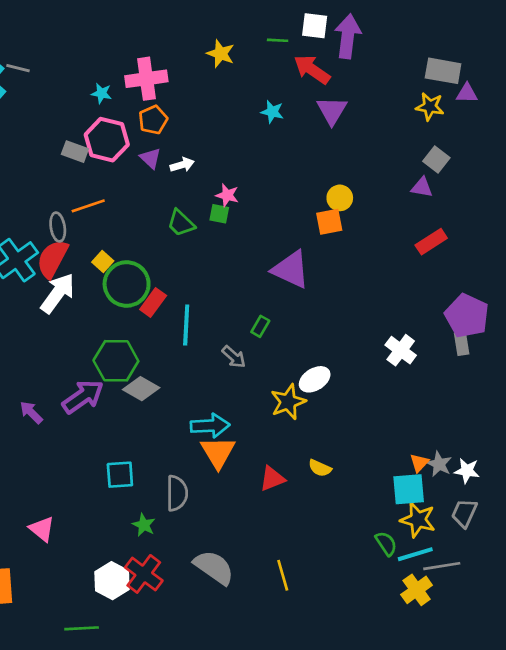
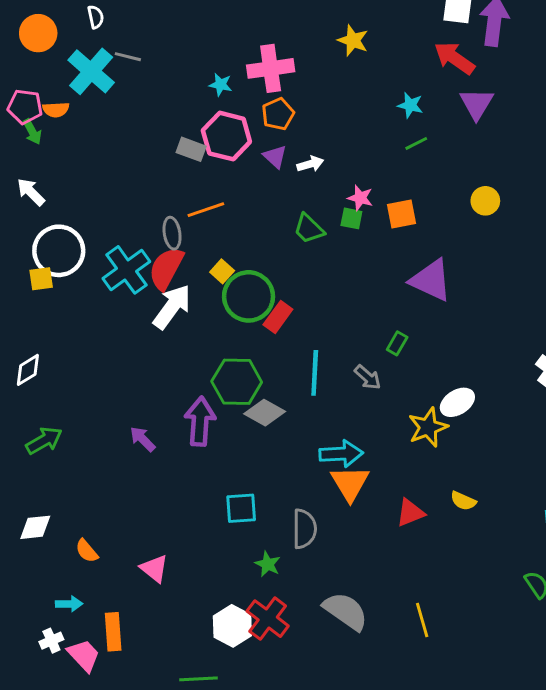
green line: (278, 40) -> (416, 143), moved, turned -30
orange square: (329, 222) -> (401, 214), moved
cyan line: (186, 325) -> (315, 373), moved
purple arrow: (83, 397) -> (200, 421), turned -51

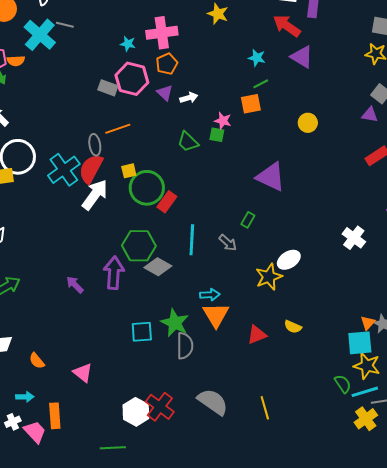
purple triangle: (476, 104) -> (302, 57), turned -30
orange square: (401, 214) -> (251, 104), moved
yellow square: (222, 271) -> (129, 171), turned 35
cyan arrow: (341, 454) -> (210, 295), size x0.7
green star: (268, 564) -> (175, 323), moved, size x1.6

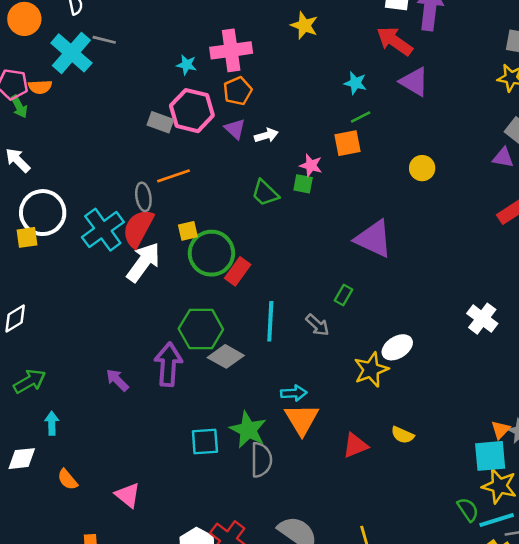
cyan arrow: (25, 397) -> (52, 423), moved, turned -90

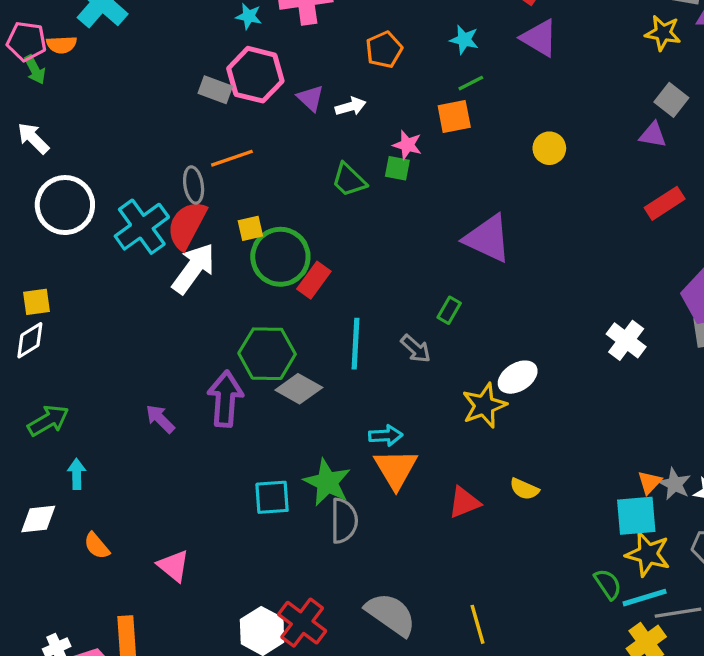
orange pentagon: (238, 91) -> (384, 50), moved
yellow square: (27, 237) -> (37, 302), moved

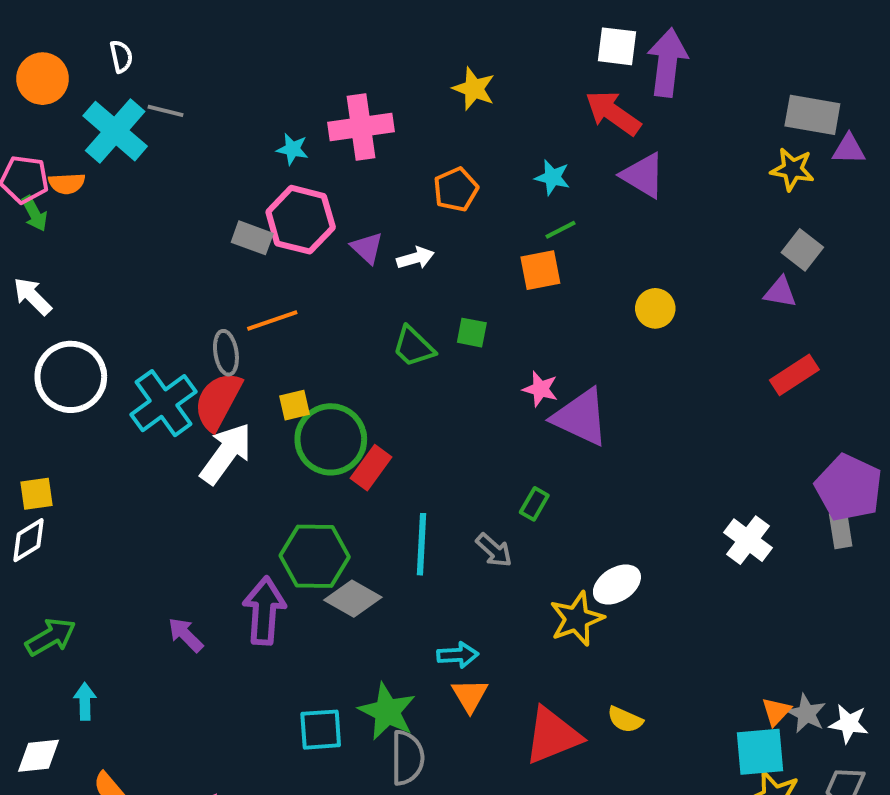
pink star: (407, 145) -> (540, 389), moved
orange triangle: (396, 469) -> (470, 695), size x0.7
red triangle: (464, 502) -> (552, 736), size x1.5

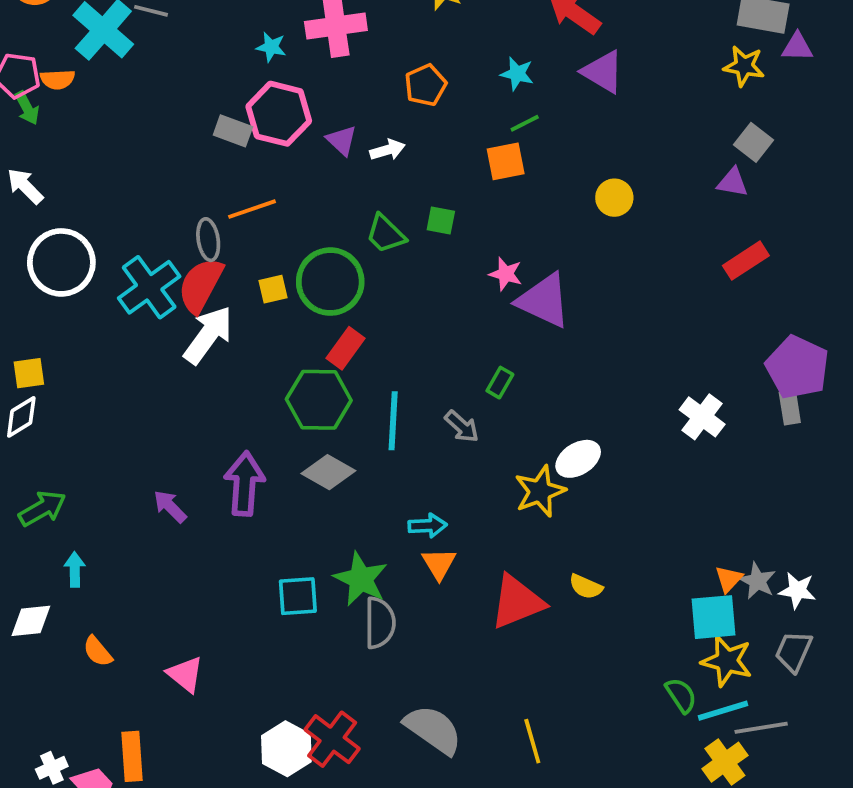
green circle: (331, 439) -> (330, 282), moved
green hexagon: (315, 556) -> (319, 400), moved

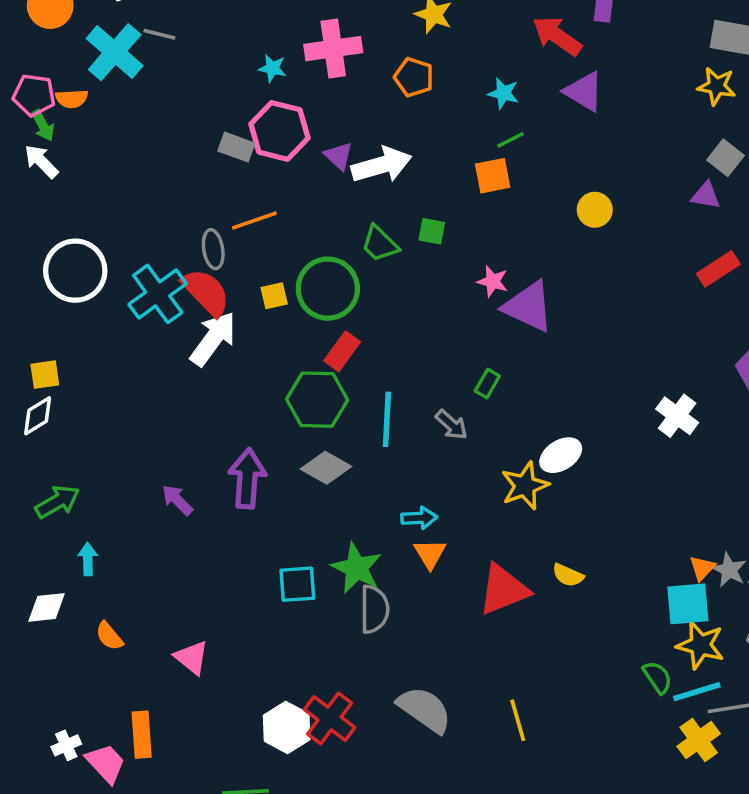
orange pentagon: (426, 85) -> (414, 77), moved, turned -30
white arrow: (387, 150) -> (382, 165), size x1.8
white arrow: (25, 186) -> (41, 161), moved
red semicircle: (201, 285) -> (206, 292), turned 108

